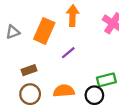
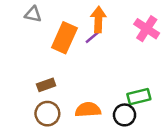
gray triangle: (13, 32) -> (33, 14), moved, turned 32
purple line: (68, 53) -> (93, 37), moved

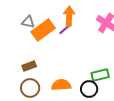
gray triangle: (33, 14) -> (28, 22), moved
orange rectangle: (64, 38) -> (43, 30), turned 30

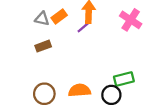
orange rectangle: (43, 30) -> (59, 16), moved, size x0.6
brown rectangle: (29, 66) -> (43, 46), moved

